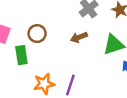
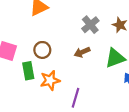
orange star: (44, 84) -> (50, 80), moved

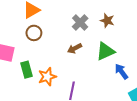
brown circle: (42, 50) -> (34, 33), moved

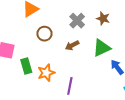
brown circle: (34, 33) -> (44, 34), moved

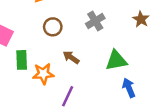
brown star: (103, 18) -> (141, 19), moved
brown arrow: (72, 45) -> (71, 57), moved, turned 48

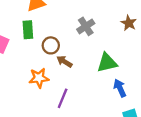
brown circle: (53, 27) -> (51, 45), moved
green rectangle: (22, 60) -> (28, 30), moved

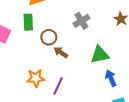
orange star: (39, 78) -> (36, 78), moved

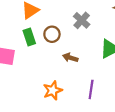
brown circle: (49, 37) -> (52, 34), moved
purple line: (58, 86) -> (91, 89), moved

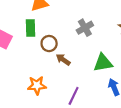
brown circle: (52, 34) -> (49, 44), moved

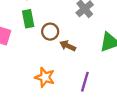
orange star: (37, 85) -> (45, 77), turned 30

